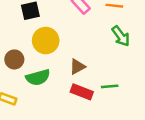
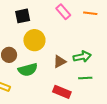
green arrow: (121, 36) -> (82, 57), moved, turned -66
red rectangle: (82, 92) -> (62, 92), moved

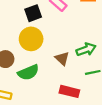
black square: (23, 16) -> (33, 13), moved
brown triangle: (60, 62) -> (62, 58), turned -40

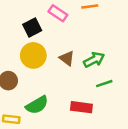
brown triangle: (62, 58) -> (67, 58), moved
green semicircle: (28, 72) -> (37, 105), moved

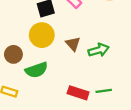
green line: (104, 84) -> (104, 91), moved
green semicircle: (37, 105) -> (36, 70), moved

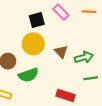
green line: (104, 91) -> (91, 78), moved

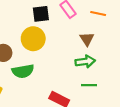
brown triangle: (61, 52) -> (87, 39), moved

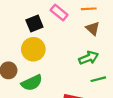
brown triangle: (87, 39) -> (93, 28), moved

